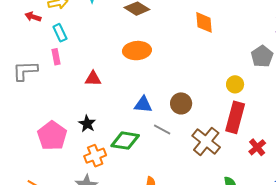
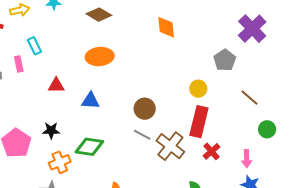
cyan rectangle: (60, 33) -> (34, 46), moved
blue triangle: (143, 105) -> (90, 101), moved
black star: (87, 124) -> (51, 130), turned -30
gray line: (162, 130) -> (142, 135), moved
red cross: (257, 147) -> (211, 151), moved

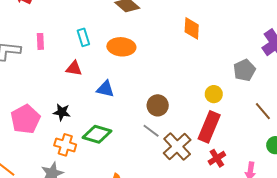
cyan rectangle: (34, 46) -> (83, 37), moved
orange cross: (60, 162) -> (65, 145), turned 30

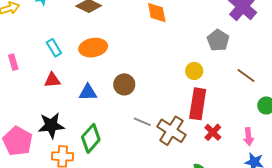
brown circle: (158, 105) -> (124, 84), moved
black star: (62, 112) -> (51, 125), size x1.5
green diamond: (97, 134) -> (91, 138), turned -52

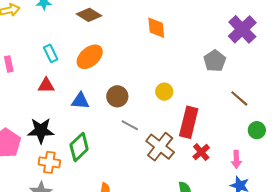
orange ellipse: (93, 48) -> (90, 57), turned -36
yellow circle: (194, 71) -> (164, 92), moved
gray line: (142, 122) -> (130, 125), moved

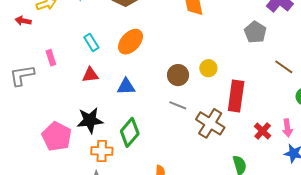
brown circle: (117, 96) -> (178, 75), moved
red cross: (201, 152) -> (263, 131), moved

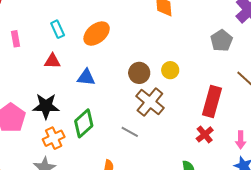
red rectangle: (236, 96) -> (212, 102), moved
gray line: (178, 105) -> (130, 132), moved
brown cross: (210, 123) -> (150, 102), moved
red cross: (263, 131) -> (205, 134), moved
orange cross: (102, 151) -> (54, 138), turned -35

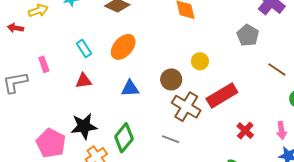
yellow circle: (170, 70) -> (200, 61), moved
blue triangle: (86, 77) -> (130, 88), moved
red rectangle: (212, 102) -> (222, 95), moved, turned 52

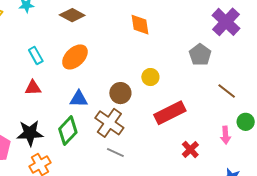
brown cross: (186, 107) -> (109, 123), moved
pink arrow: (281, 130) -> (225, 135), moved
green diamond: (124, 138) -> (68, 131), moved

